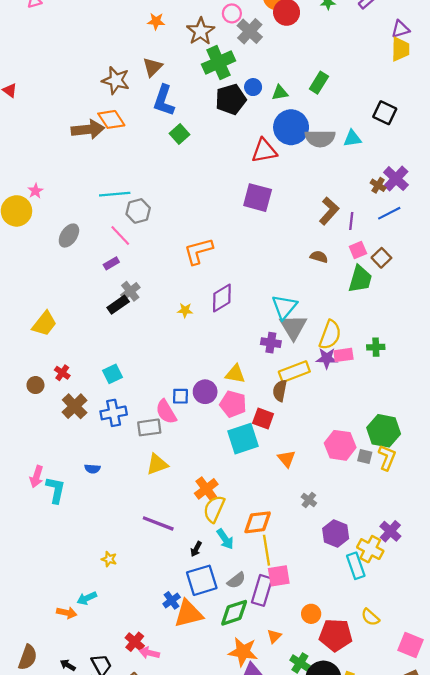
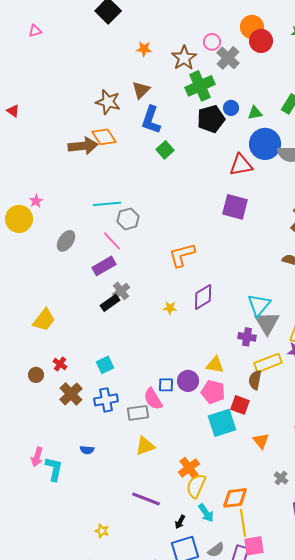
purple rectangle: (111, 263) -> (104, 266), size x1.6

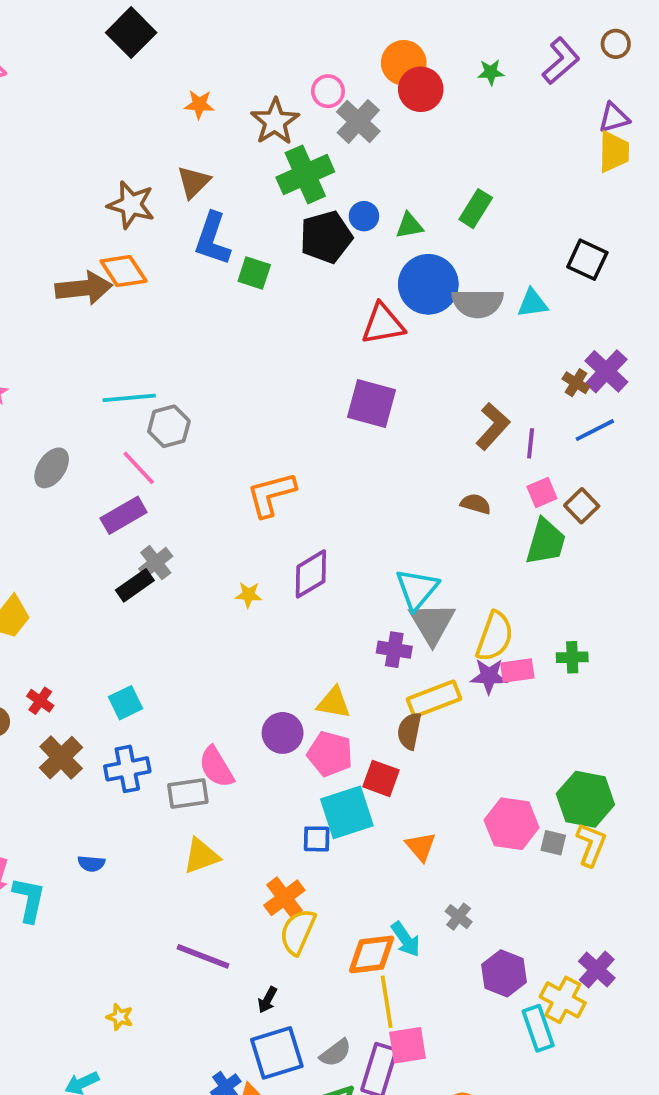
green square: (165, 150) -> (254, 273), moved, turned -30
blue square: (166, 385) -> (317, 839), moved
cyan arrow: (206, 513) -> (406, 939), moved

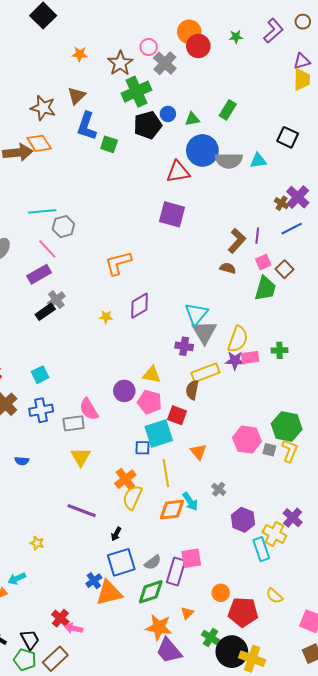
brown L-shape: (493, 426) -> (237, 241), moved
yellow triangle: (201, 856) -> (81, 457), turned -40
yellow line: (387, 1002) -> (166, 473), moved

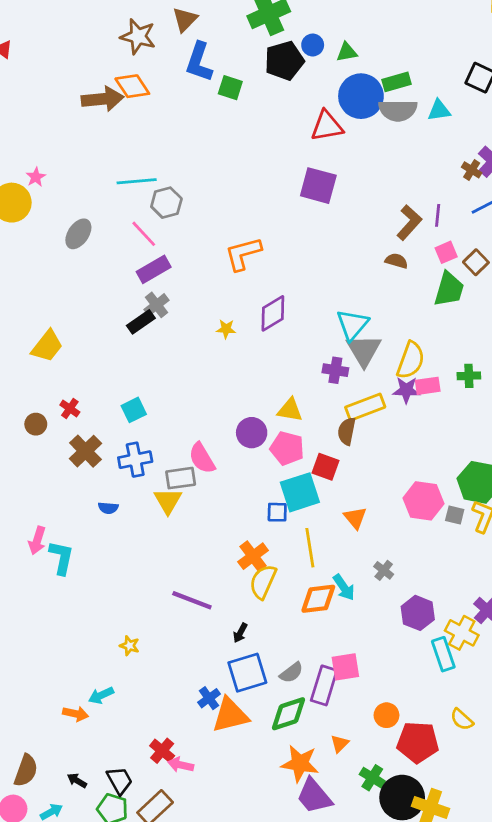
green rectangle: (228, 110) -> (396, 82), moved, turned 42
purple rectangle: (39, 274) -> (154, 269), moved
yellow triangle: (81, 457) -> (168, 501), moved
blue semicircle: (22, 461) -> (108, 508), moved

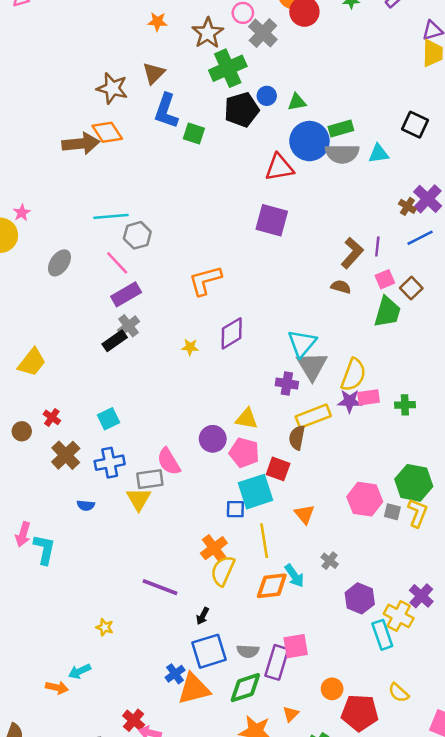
green cross: (469, 376) -> (405, 405), moved
gray semicircle: (291, 673) -> (248, 651), turned 40

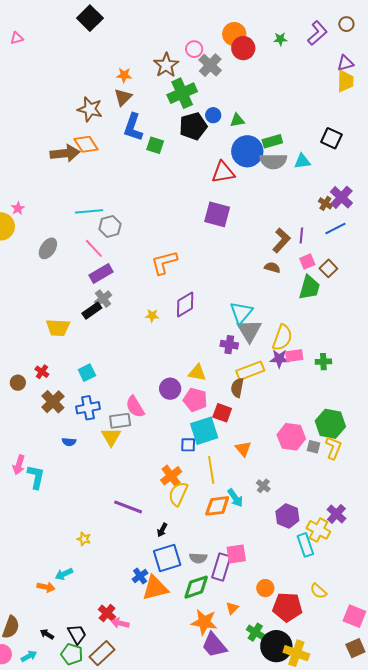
orange star: (157, 22) -> (124, 75), moved
yellow trapezoid: (32, 362) -> (58, 328), moved, turned 55

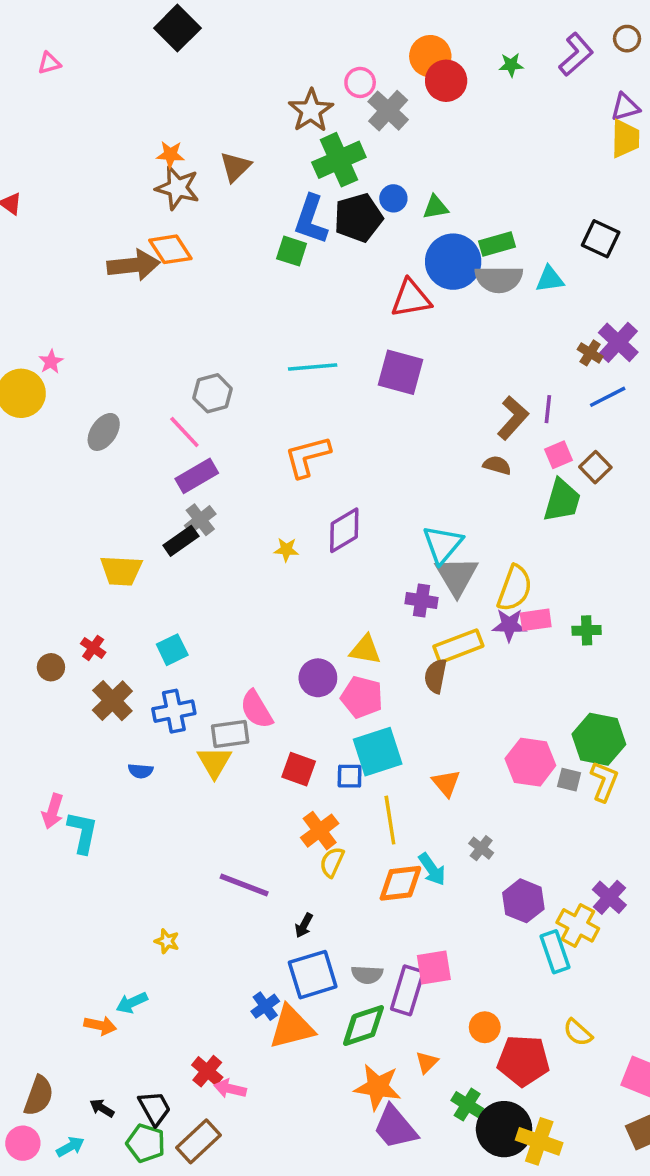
orange star: (124, 75) -> (170, 154), moved
blue L-shape: (133, 127) -> (311, 219), moved
cyan line: (89, 211) -> (313, 367), moved
red square: (222, 413) -> (299, 769), moved
yellow semicircle: (178, 494) -> (332, 862), size x0.7

